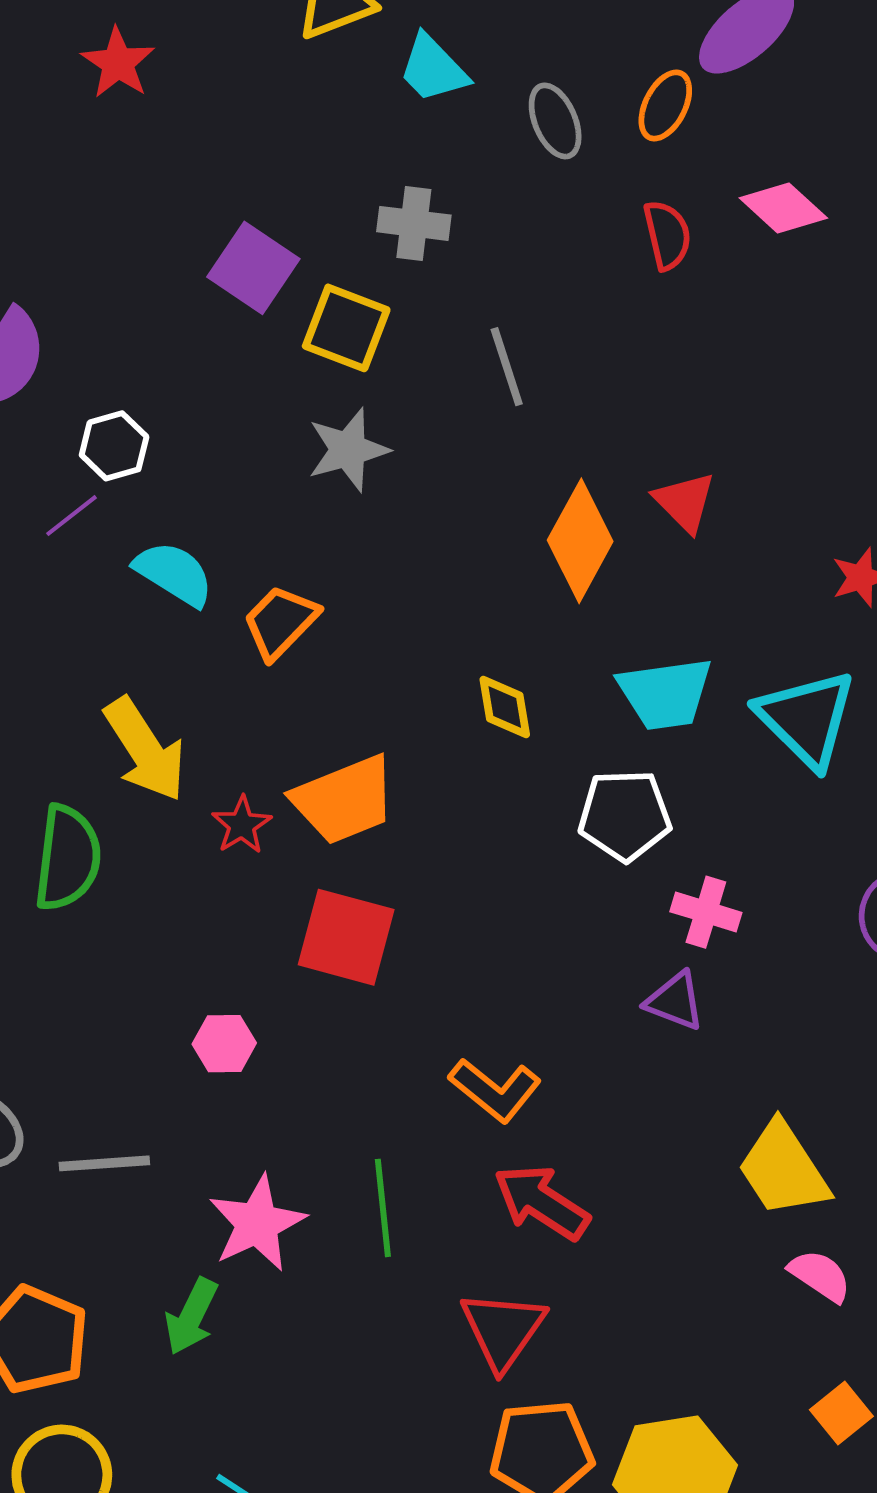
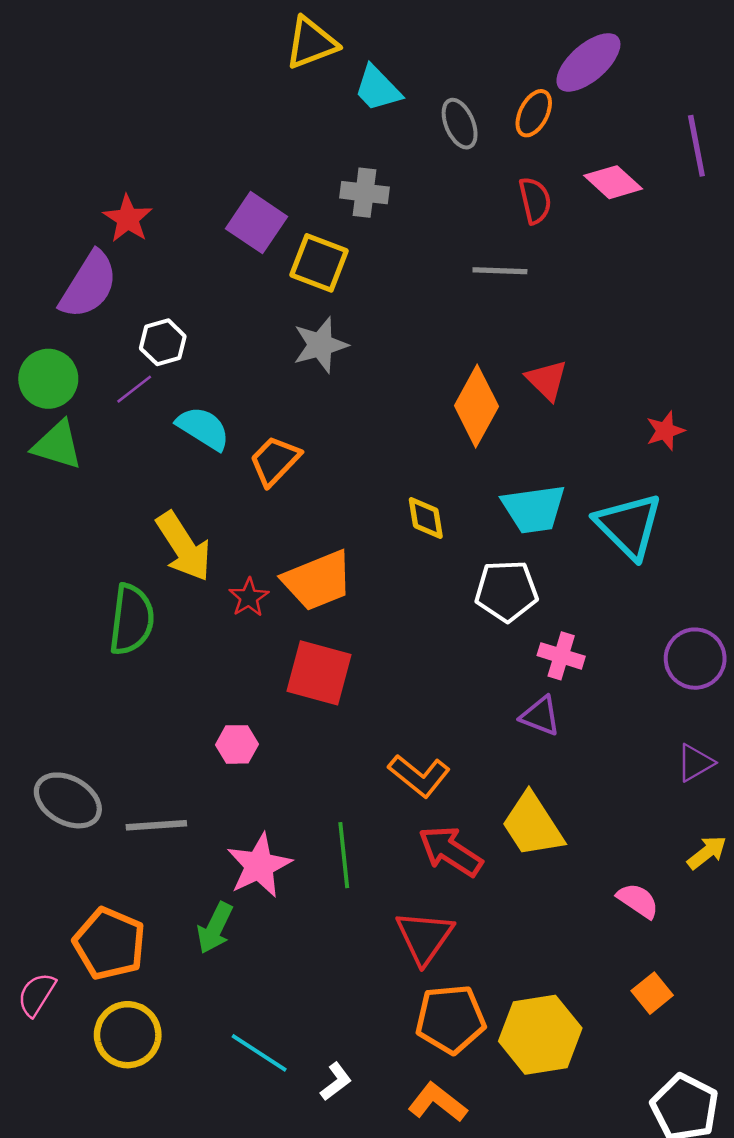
red star: (118, 63) -> (128, 219), moved
gray line: (507, 367) -> (500, 271), moved, turned -70
yellow trapezoid: (783, 1169) -> (532, 825), moved

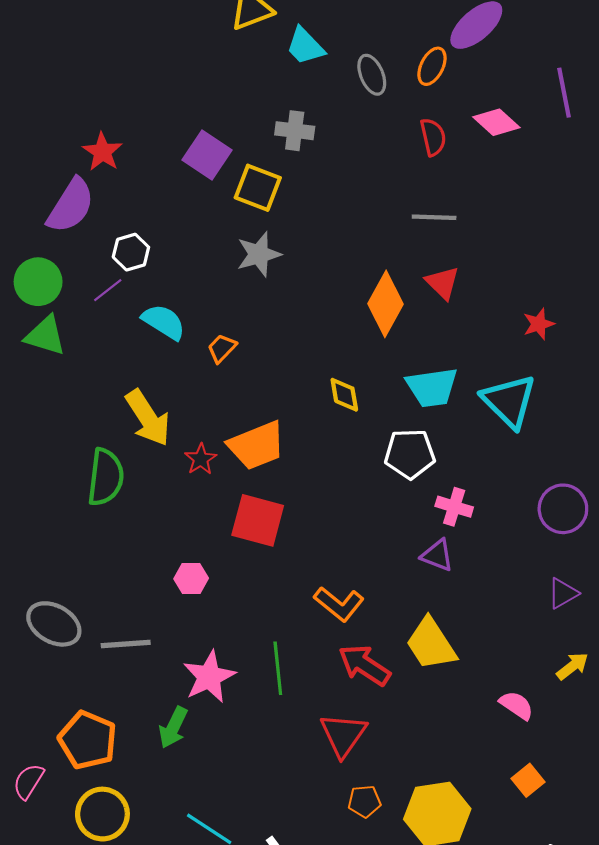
gray line: (500, 271) -> (434, 217), moved
orange trapezoid: (275, 461) -> (222, 348), size x0.7
orange pentagon: (450, 1019) -> (364, 801), size x0.6

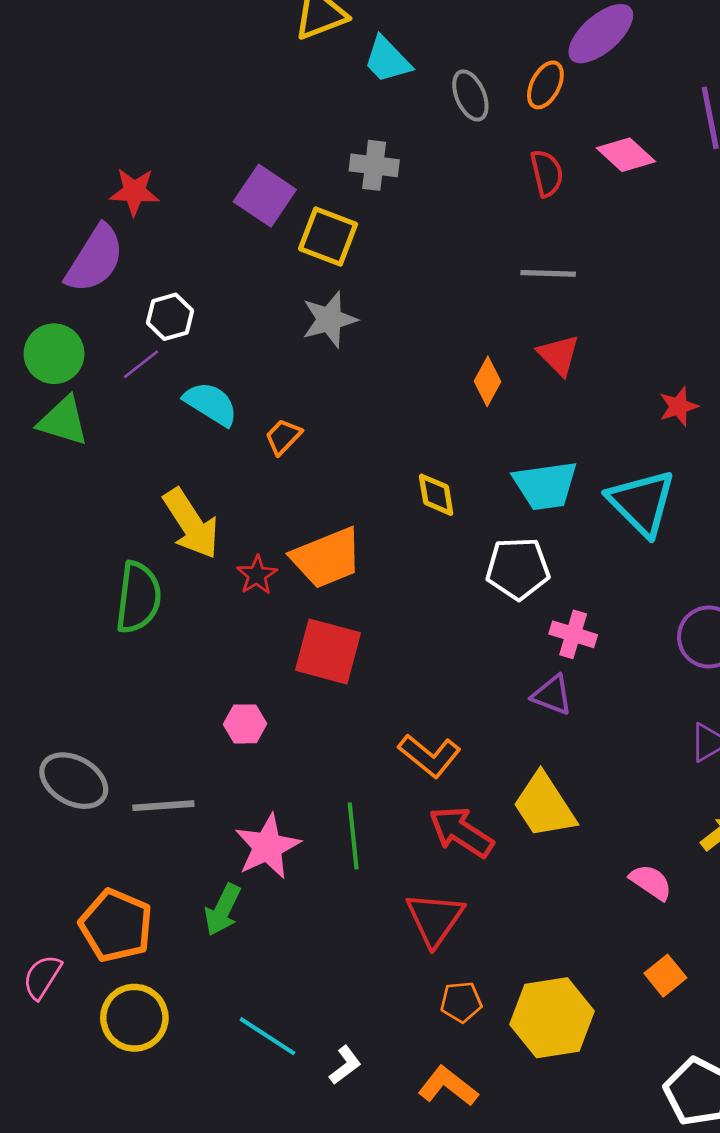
red star: (102, 152) -> (134, 192), turned -30
orange diamond: (386, 304) -> (487, 381), size x0.6

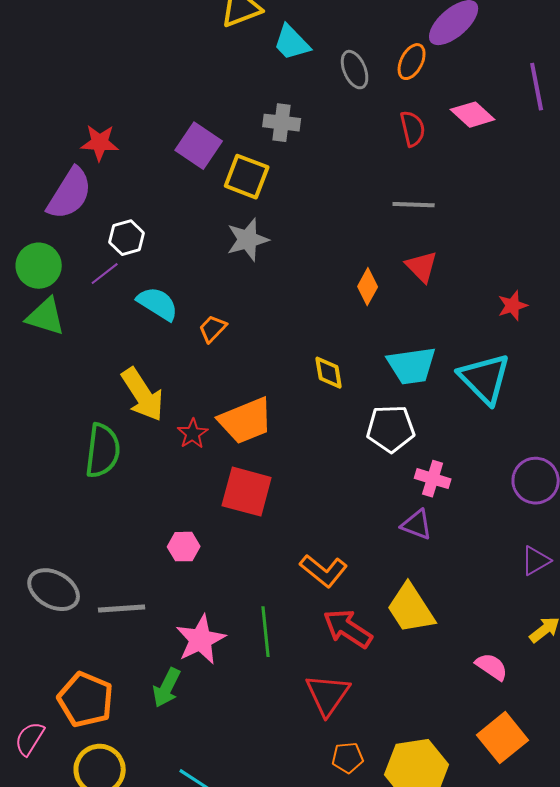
orange square: (665, 976) -> (503, 738), size x1.6

